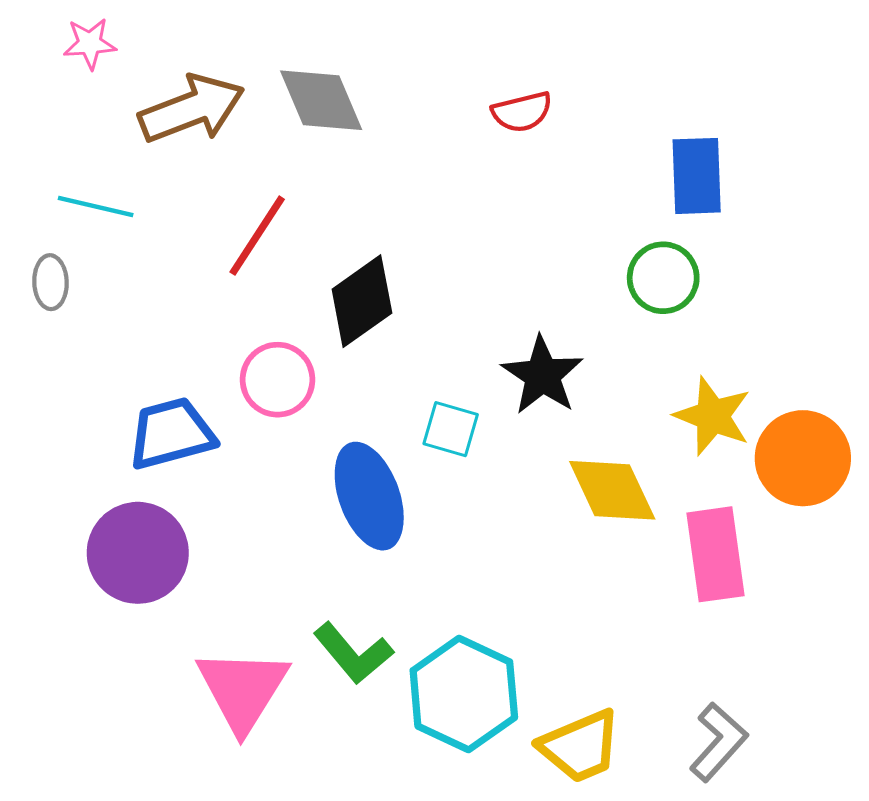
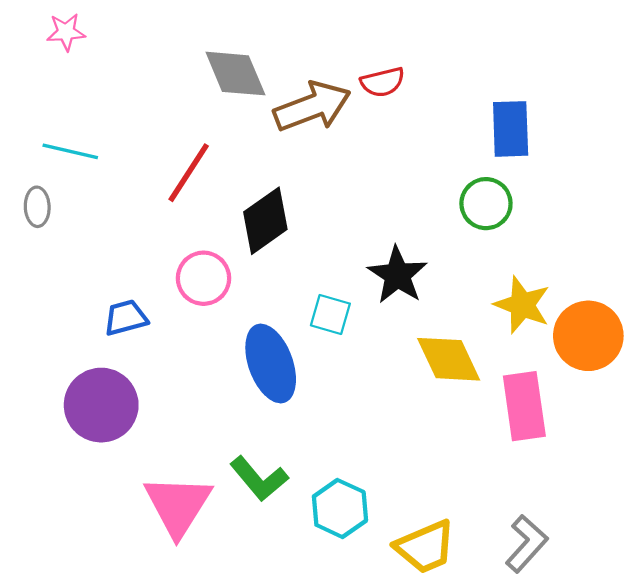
brown arrow: (192, 109) -> (312, 107), moved
blue trapezoid: (171, 433) -> (126, 318), size x0.7
cyan hexagon: (464, 694) -> (340, 508), size x0.7

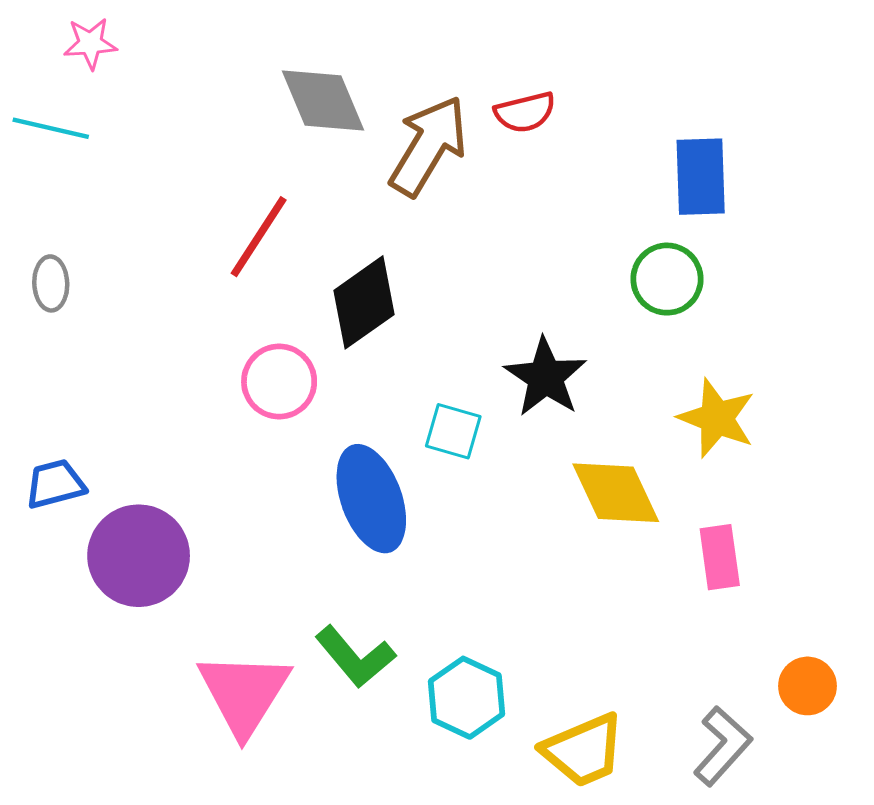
brown arrow: (312, 107) -> (428, 146), turned -38
cyan line: (70, 151) -> (51, 128), moved
blue trapezoid: (126, 318) -> (55, 484), moved
orange circle: (588, 336) -> (807, 686), moved, size x0.6
pink rectangle: (524, 406) -> (720, 557), size x0.7

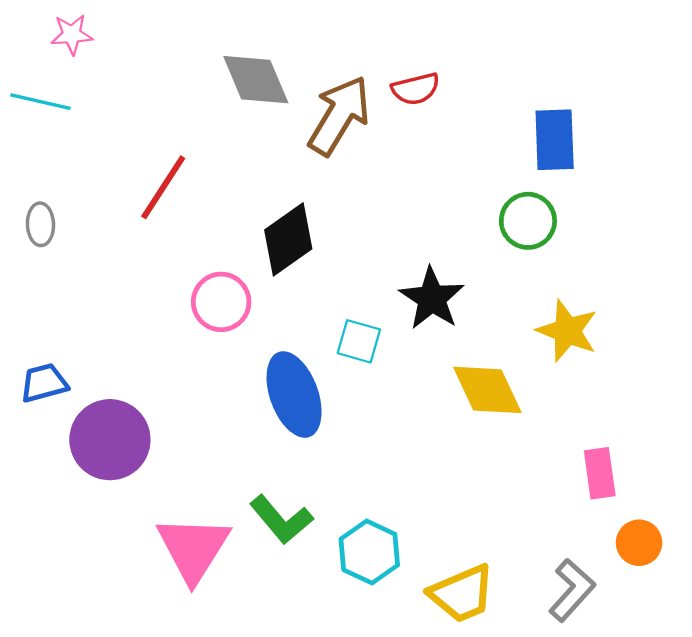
red line: (259, 237) -> (163, 187), moved
pink rectangle: (720, 557) -> (600, 473), moved

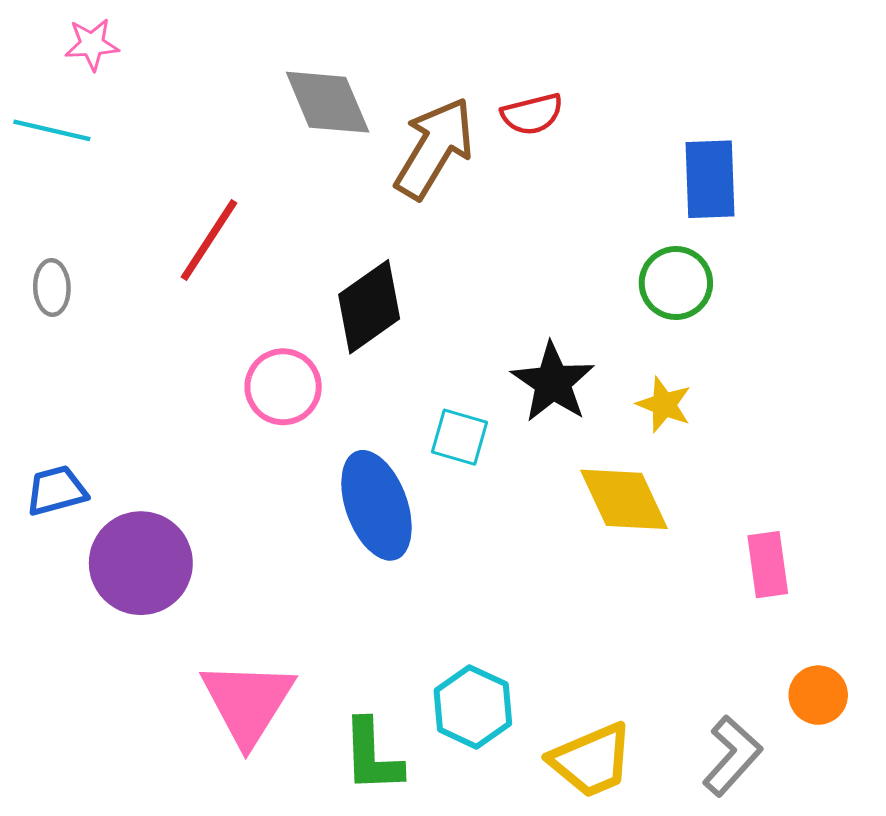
yellow star: (567, 331) -> (664, 405), moved, size x0.7
pink rectangle: (600, 473) -> (768, 565), moved
green L-shape: (281, 520) -> (372, 756), moved, turned 38

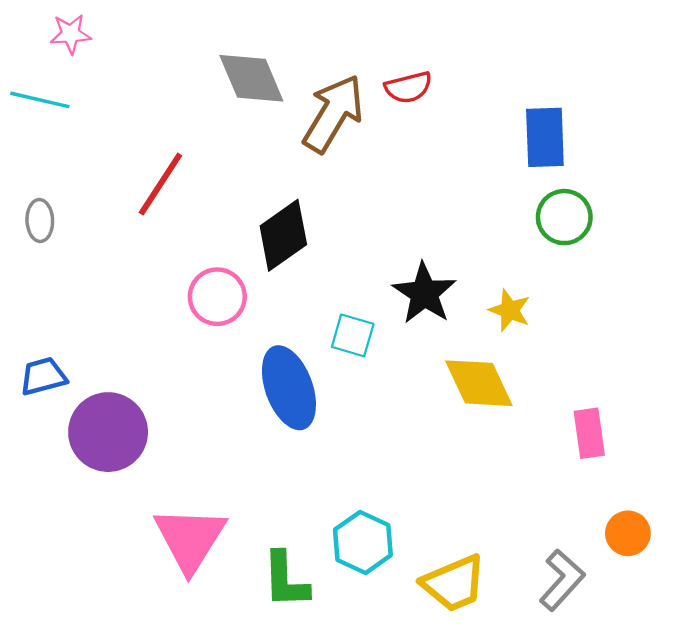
green circle: (676, 283) -> (564, 217), moved

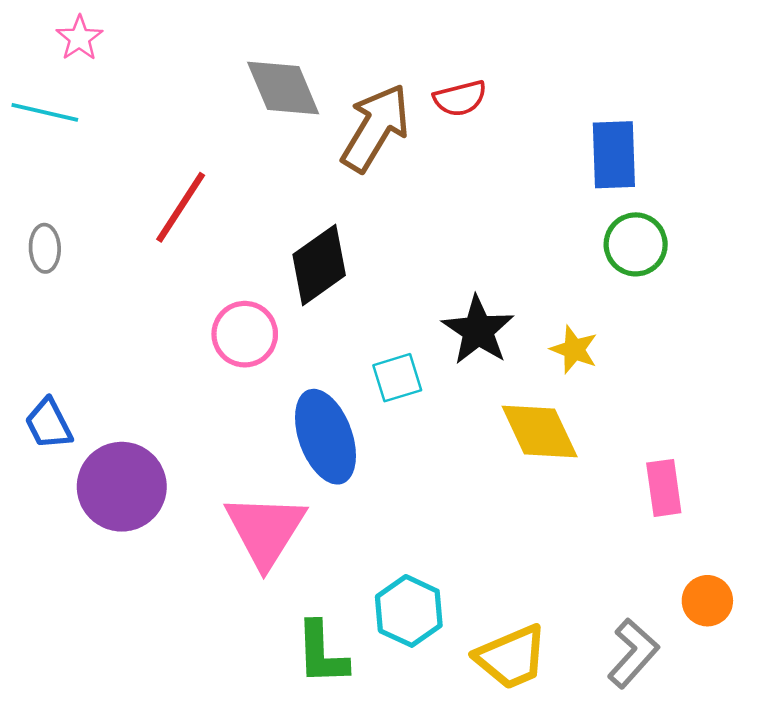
pink star: (71, 34) -> (79, 38), turned -30
cyan square: (353, 335) -> (397, 378), turned -33
blue trapezoid: (43, 376) -> (49, 424), turned -102
pink triangle: (190, 539) -> (265, 530), moved

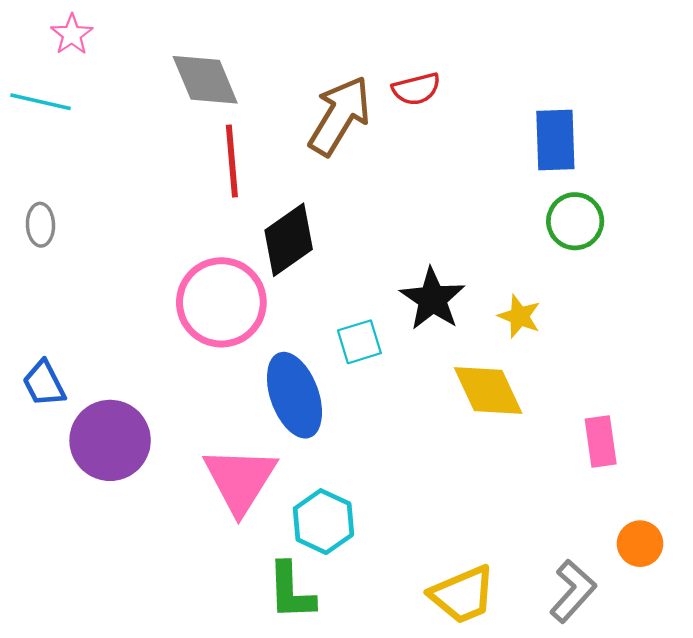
gray diamond: (283, 88) -> (205, 80), moved
red line: (181, 207) -> (232, 161), moved, turned -38
pink circle: (245, 334) -> (221, 302), size x1.5
cyan hexagon: (409, 611) -> (323, 522), moved

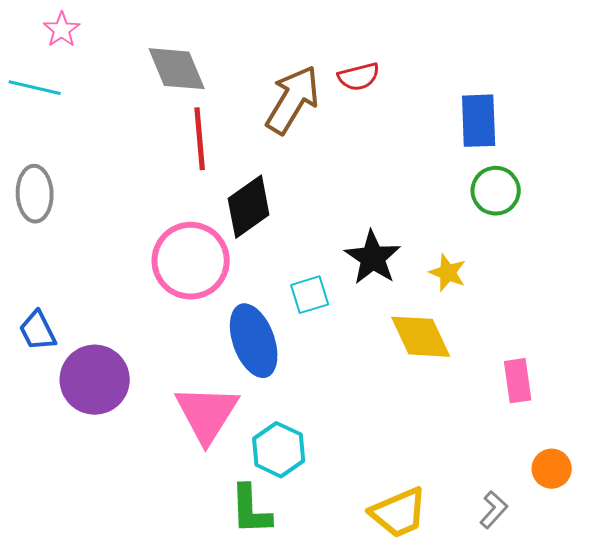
gray ellipse: (40, 225) -> (35, 194), size x1.5
gray L-shape: (573, 591) -> (494, 510), size x0.7

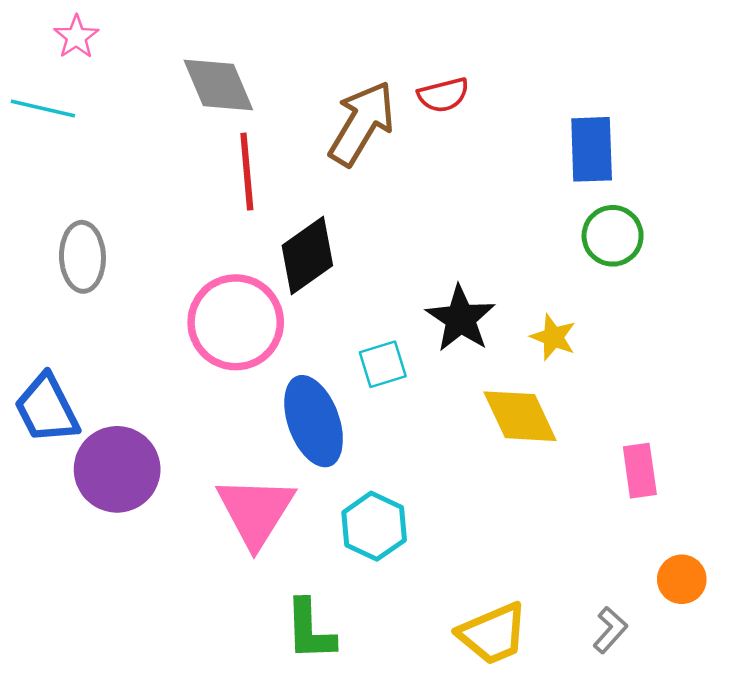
gray ellipse: (35, 194) -> (82, 257), moved
blue trapezoid: (38, 331) -> (47, 409), size x1.4
cyan hexagon: (279, 450) -> (374, 526), moved

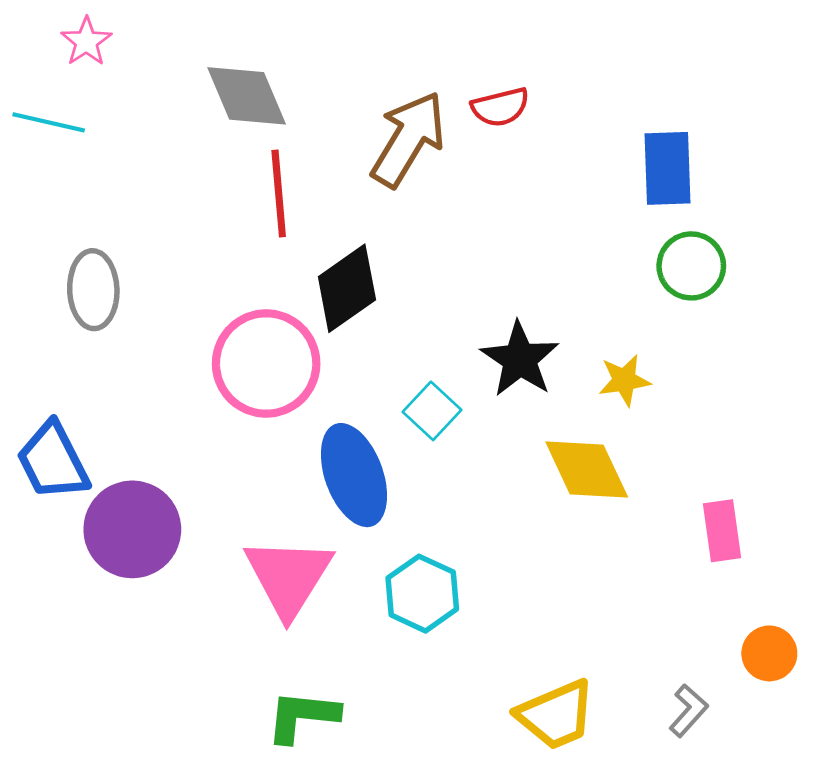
yellow star: (553, 337) -> (624, 380), turned -30
cyan square: (383, 364) -> (432, 411), turned -30
green L-shape: (310, 630) -> (302, 716), moved, turned 98

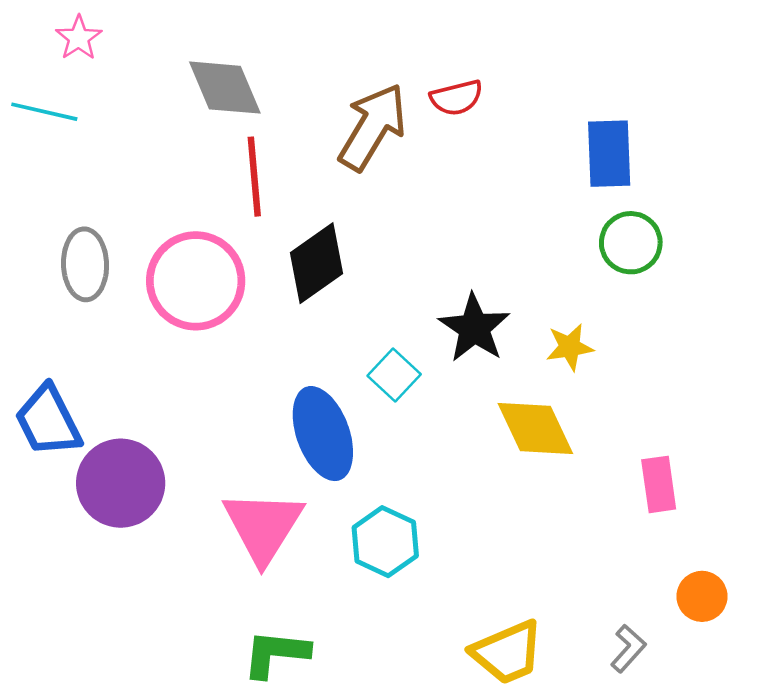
pink circle: (266, 364) -> (196, 281), moved

